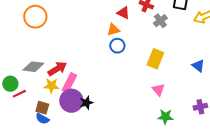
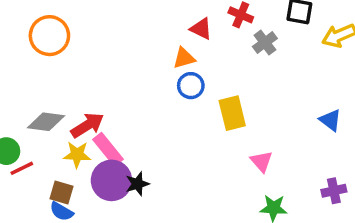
yellow rectangle: (155, 59) -> (232, 113), moved, turned -36
pink rectangle: (69, 83) -> (108, 149), turned -66

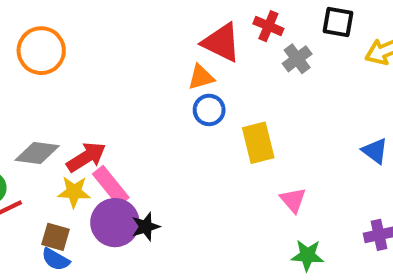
red triangle: (201, 29) -> (221, 42), size x1.5

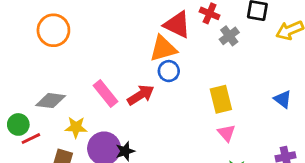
orange triangle: (201, 77) -> (163, 49), size x1.5
yellow rectangle: (258, 143) -> (221, 99), moved
red arrow: (86, 157) -> (141, 95), moved
pink rectangle: (111, 186) -> (105, 94), moved

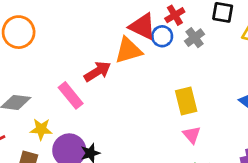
red cross: (210, 13) -> (175, 15), turned 36
blue circle: (169, 71) -> (162, 36), moved
red arrow: (141, 95) -> (97, 71), moved

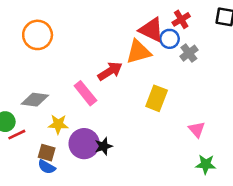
gray cross: (195, 38) -> (189, 53), moved
yellow rectangle: (186, 101) -> (157, 98), moved, turned 35

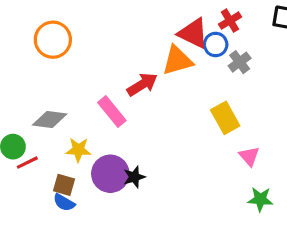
yellow rectangle: (157, 98) -> (225, 118), moved, turned -50

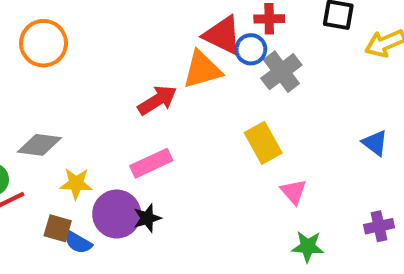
red cross: (230, 21) -> (269, 19), turned 30
gray cross: (240, 62) -> (281, 72), size x1.4
pink rectangle: (112, 112) -> (151, 163), moved, turned -76
blue semicircle: (64, 202) -> (78, 242), moved

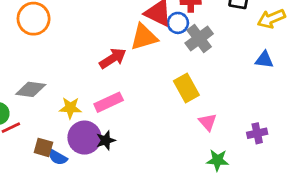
blue triangle: (375, 143) -> (264, 60), moved, turned -30
yellow star: (76, 184) -> (70, 108), moved
purple cross: (379, 226) -> (257, 133), moved

